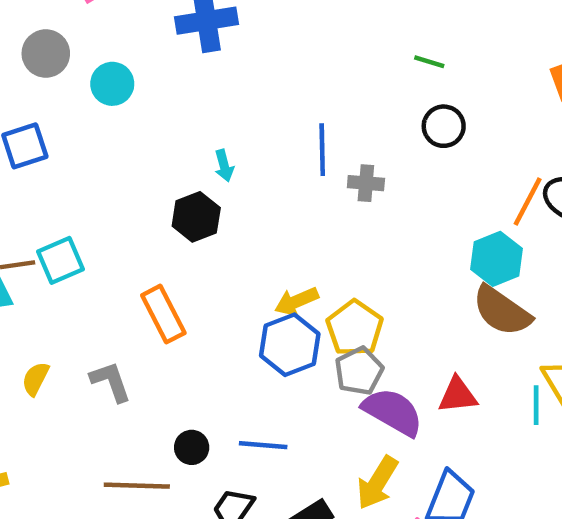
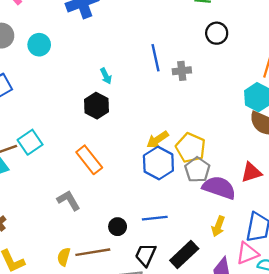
yellow semicircle: (35, 379) -> (64, 257), moved
yellow arrow: (377, 483) -> (218, 226), size x0.7

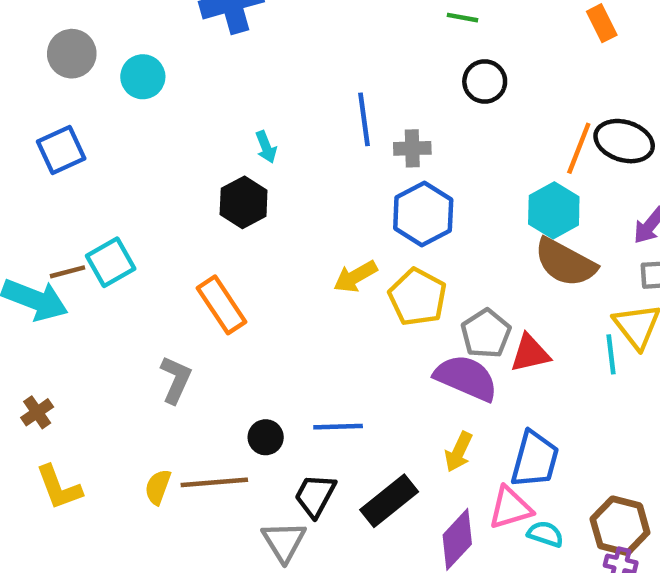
blue hexagon: (158, 163) -> (423, 214), moved
gray pentagon: (197, 170) -> (486, 334), moved
gray L-shape: (69, 200) -> (176, 380), turned 50

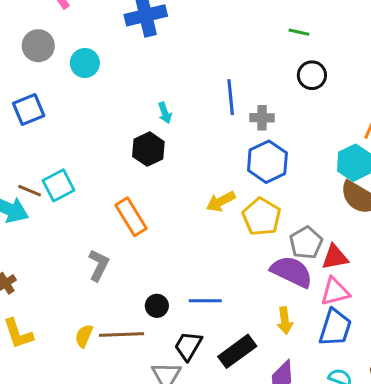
brown line: (67, 272) -> (30, 191), turned 35
yellow arrow: (459, 452) -> (285, 321), turned -35
pink triangle: (510, 508) -> (335, 292), moved

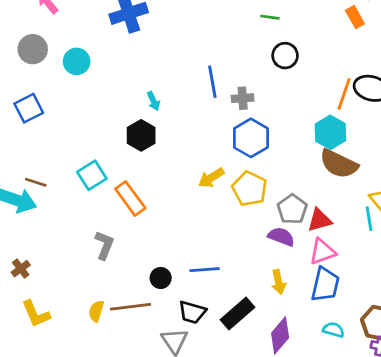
cyan square: (59, 185) -> (92, 175), moved
purple semicircle: (292, 272) -> (281, 237), size x0.7
black trapezoid: (188, 346) -> (192, 312), turned -100

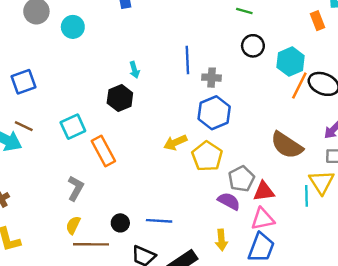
blue square: (29, 108) -> (24, 82), moved
cyan hexagon: (330, 132) -> (291, 62), moved
yellow semicircle: (96, 311) -> (73, 225), moved

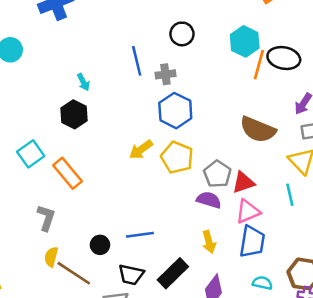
black circle: (253, 46) -> (182, 34), moved
cyan line: (306, 196) -> (290, 195), moved
brown line: (91, 244) -> (74, 273), turned 44

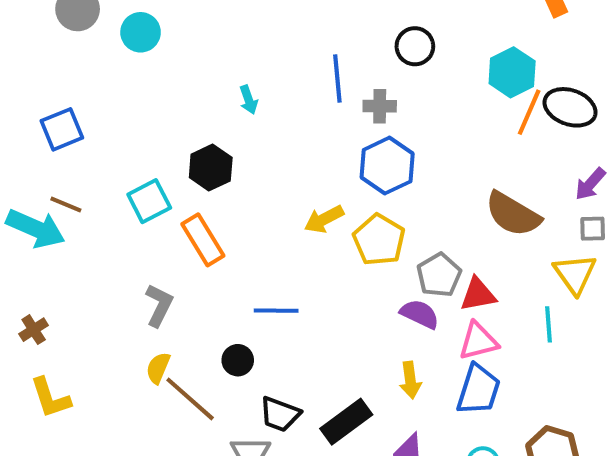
black hexagon: (74, 114) -> (211, 168), moved
blue line: (140, 235) -> (276, 311), moved

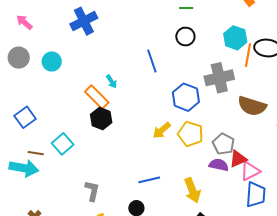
gray cross: (380, 106) -> (219, 78), moved, size x1.8
cyan square: (149, 201) -> (63, 144), moved
orange rectangle: (203, 240) -> (97, 97), moved
red triangle: (478, 294) -> (238, 159), moved
yellow arrow: (410, 380) -> (192, 190), moved, size x1.4

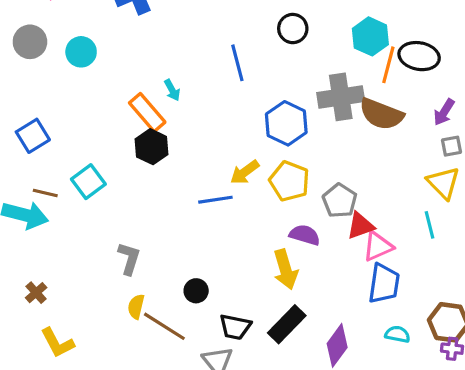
brown semicircle: (252, 106) -> (381, 114), moved
purple semicircle: (219, 165) -> (305, 235), moved
blue line: (149, 180) -> (215, 200), moved

